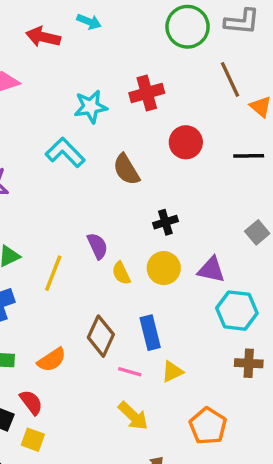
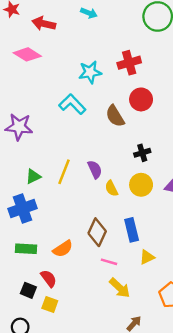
red arrow: (43, 37) -> (44, 24), moved
red circle: (186, 142) -> (141, 99), moved
yellow line: (53, 273) -> (64, 172), moved
pink line: (130, 372) -> (109, 262), moved

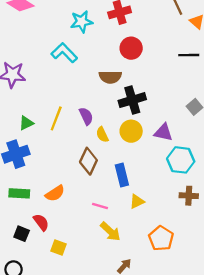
brown semicircle: (115, 116) -> (110, 77), moved, turned -60
black cross: (142, 153) -> (132, 100), size x1.6
brown diamond: (97, 232) -> (88, 161), moved
yellow square: (50, 305) -> (58, 248), moved

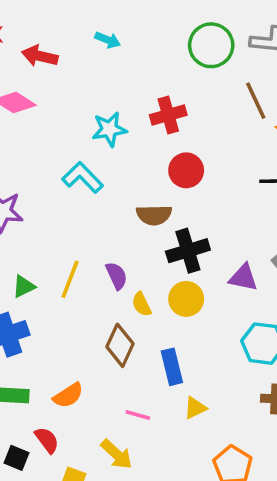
purple triangle: (163, 132) -> (243, 277), moved
yellow arrow: (110, 231) -> (116, 454), moved

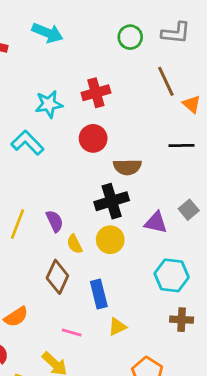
cyan arrow: (108, 40) -> (47, 33), size x1.5
green circle: (211, 45) -> (130, 37), size x0.7
red circle: (186, 170) -> (93, 138), moved
brown semicircle: (154, 215) -> (127, 167), moved

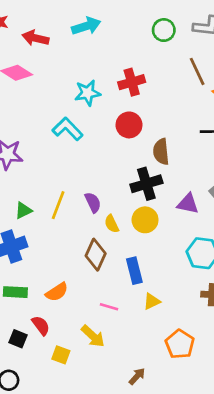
cyan arrow: (47, 33) -> (86, 26), turned -40
brown semicircle: (127, 167) -> (161, 152), turned 85

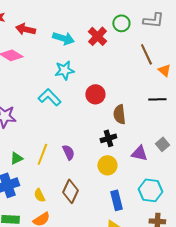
cyan arrow: (86, 26) -> (63, 38), moved, turned 35
red cross: (132, 82) -> (97, 36), moved, turned -30
black cross: (146, 184) -> (108, 138), size x0.7
yellow semicircle: (112, 224) -> (39, 195), moved
blue rectangle: (134, 271) -> (116, 200), moved

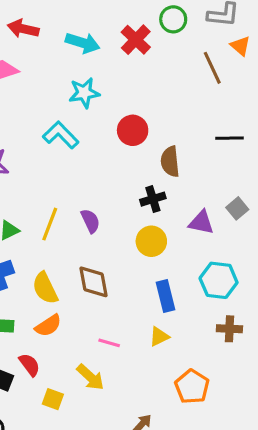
orange triangle: (164, 70) -> (240, 46), moved
brown diamond: (70, 191) -> (94, 282), turned -35
yellow semicircle: (39, 195) -> (45, 288), size x1.5

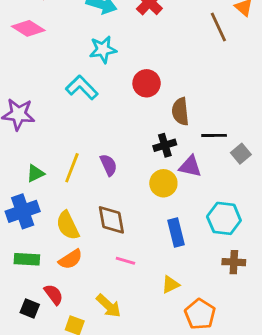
black line: (229, 138) -> (214, 135), moved
purple triangle: (201, 223) -> (190, 166), moved
yellow triangle: (159, 337) -> (170, 285), moved
pink line: (109, 343) -> (125, 261), moved

